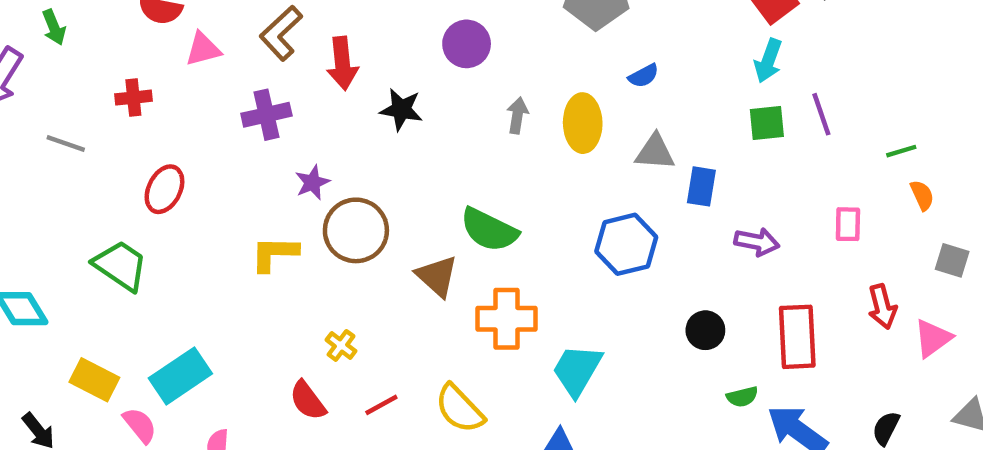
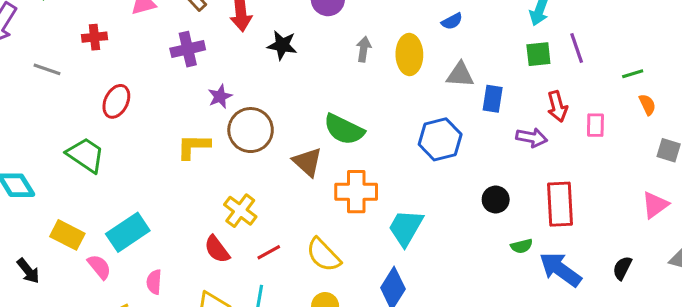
red arrow: (882, 307) -> (557, 106), moved
yellow cross: (341, 345) -> (240, 211), size x1.5

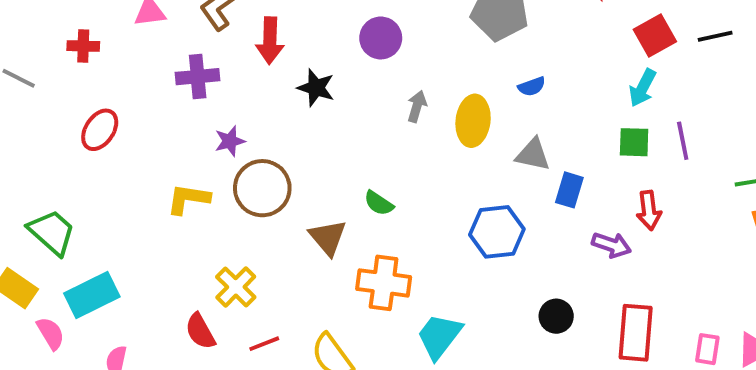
pink rectangle: (595, 125) -> (707, 349), moved
green semicircle: (344, 129) -> (379, 203), size x0.6
green trapezoid: (86, 155) -> (52, 232), moved

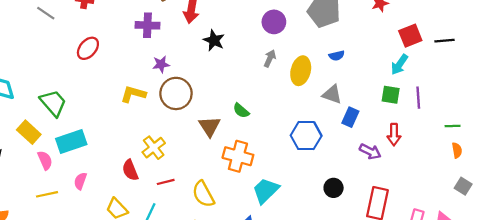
purple circle: (381, 38) -> (274, 22), moved

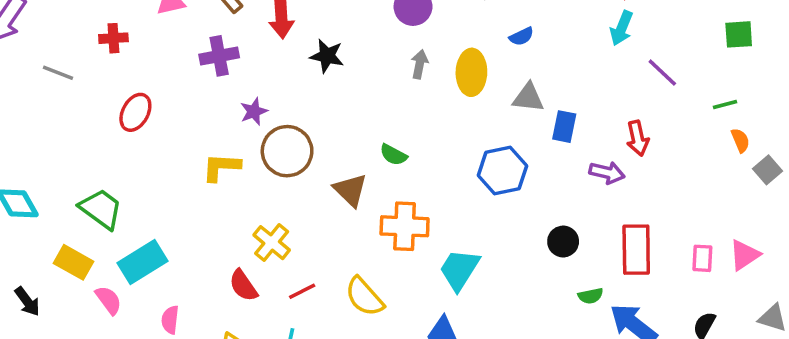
green square: (391, 95) -> (739, 34), moved
purple line: (418, 98) -> (662, 73), turned -30
gray square: (463, 186) -> (768, 170), moved, turned 30

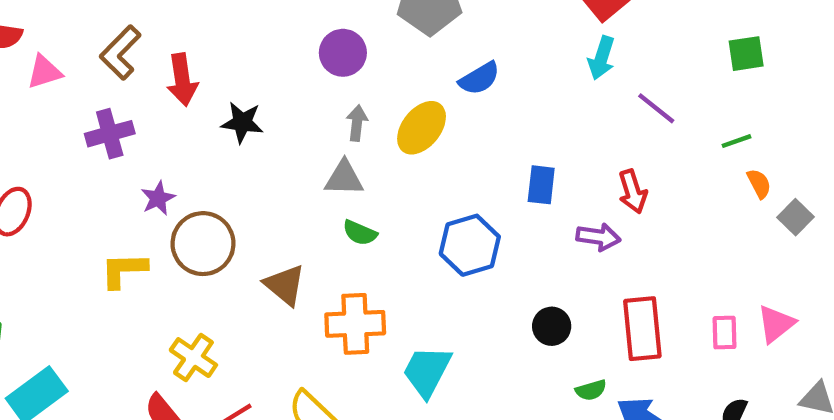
blue semicircle: (522, 36) -> (479, 78), size x1.4
yellow ellipse: (471, 72) -> (422, 128), turned 42
gray triangle: (528, 98) -> (344, 178), moved
green semicircle: (393, 155) -> (360, 233), moved

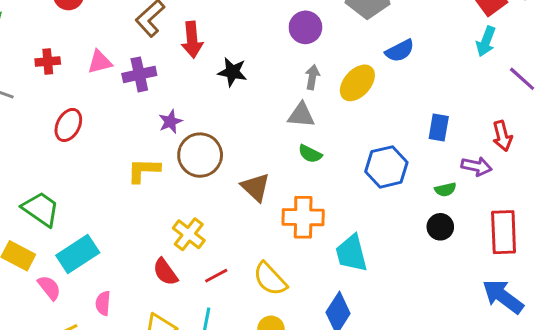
pink triangle: (44, 72) -> (100, 62), moved
cyan trapezoid: (427, 371) -> (351, 253), turned -45
green semicircle: (591, 390) -> (445, 190), moved

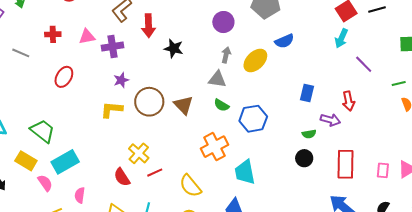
purple star: (170, 122) -> (121, 80), moved
blue hexagon: (386, 167) -> (253, 119), moved
brown triangle: (256, 187) -> (183, 105), moved
orange cross: (303, 217) -> (215, 147), turned -32
red line: (216, 276) -> (155, 173), moved

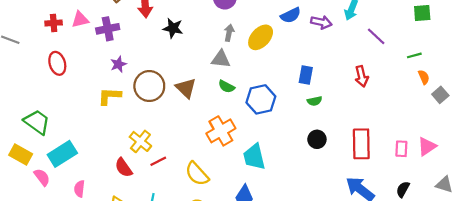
red cross: (53, 34) -> (54, 23), moved
red ellipse: (64, 77) -> (57, 63), turned -45
blue rectangle: (307, 93) -> (306, 75), moved
purple arrow: (330, 120) -> (321, 22), moved
green semicircle: (309, 134) -> (315, 101), moved

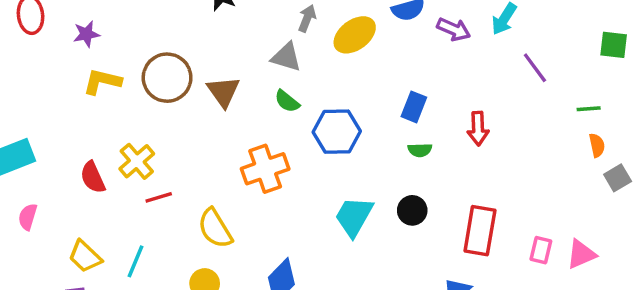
purple star: (118, 64) -> (86, 34), moved
red arrow: (362, 76) -> (478, 129), moved
cyan trapezoid: (254, 157) -> (354, 217), moved, turned 32
red semicircle: (124, 168) -> (93, 177), moved

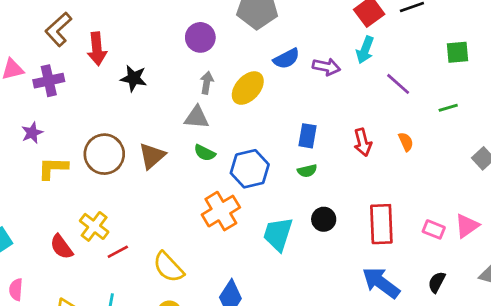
brown triangle: (223, 92) -> (152, 156), turned 36
orange semicircle: (597, 145) -> (406, 142), moved
green semicircle: (420, 150) -> (307, 171), moved
orange cross: (265, 169) -> (221, 211), moved
pink rectangle: (541, 250) -> (434, 229), turned -70

